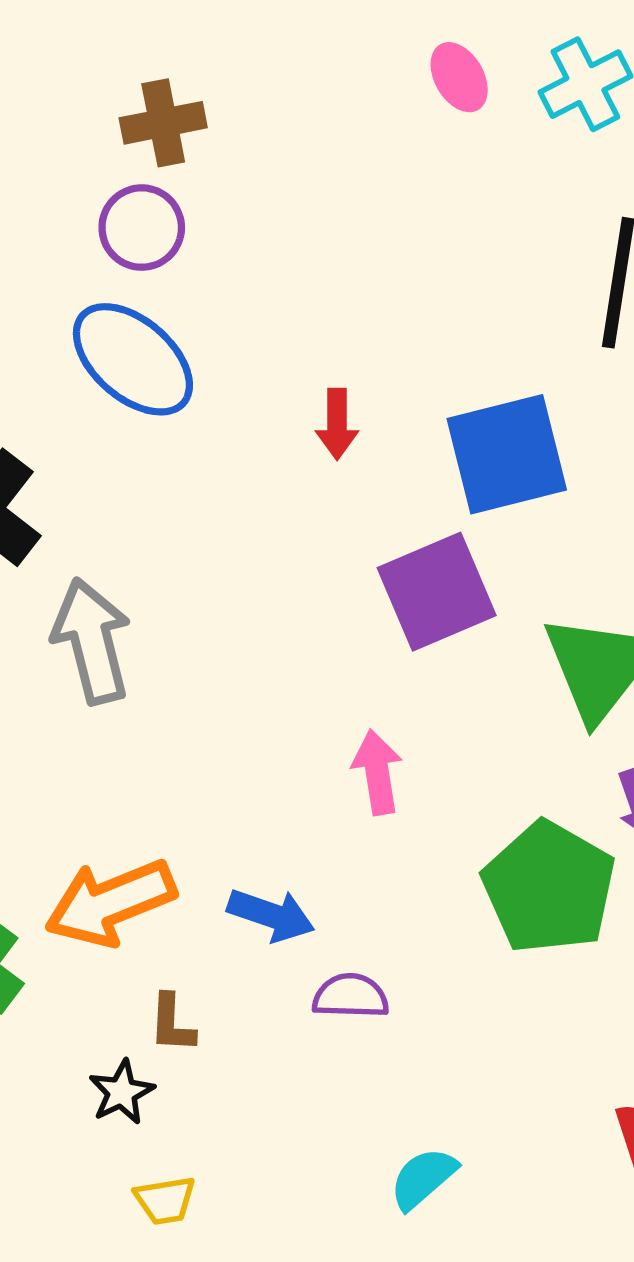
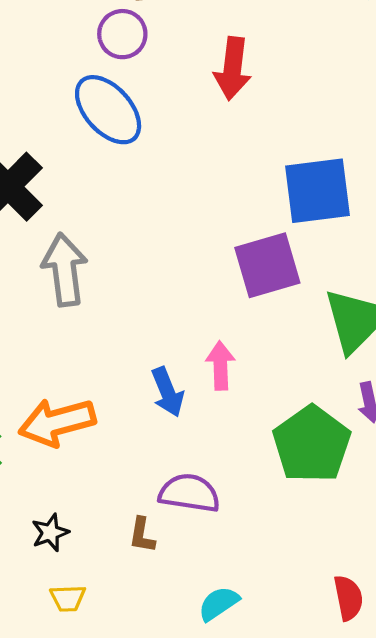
red arrow: (337, 424) -> (233, 68), moved, size x1.5
blue arrow: (271, 915) -> (168, 392), moved, turned 42
purple semicircle: (351, 996) -> (189, 493), size x1.4
brown L-shape: (172, 1023) -> (142, 535), moved

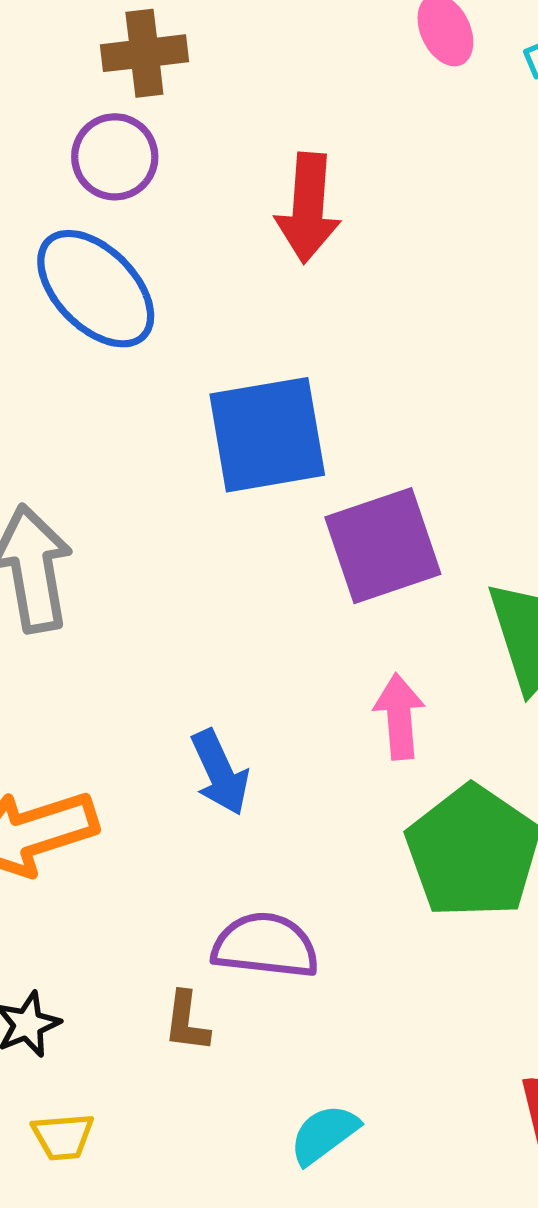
blue square: (318, 191) -> (267, 435), moved
pink arrow: (220, 366) -> (399, 717), moved

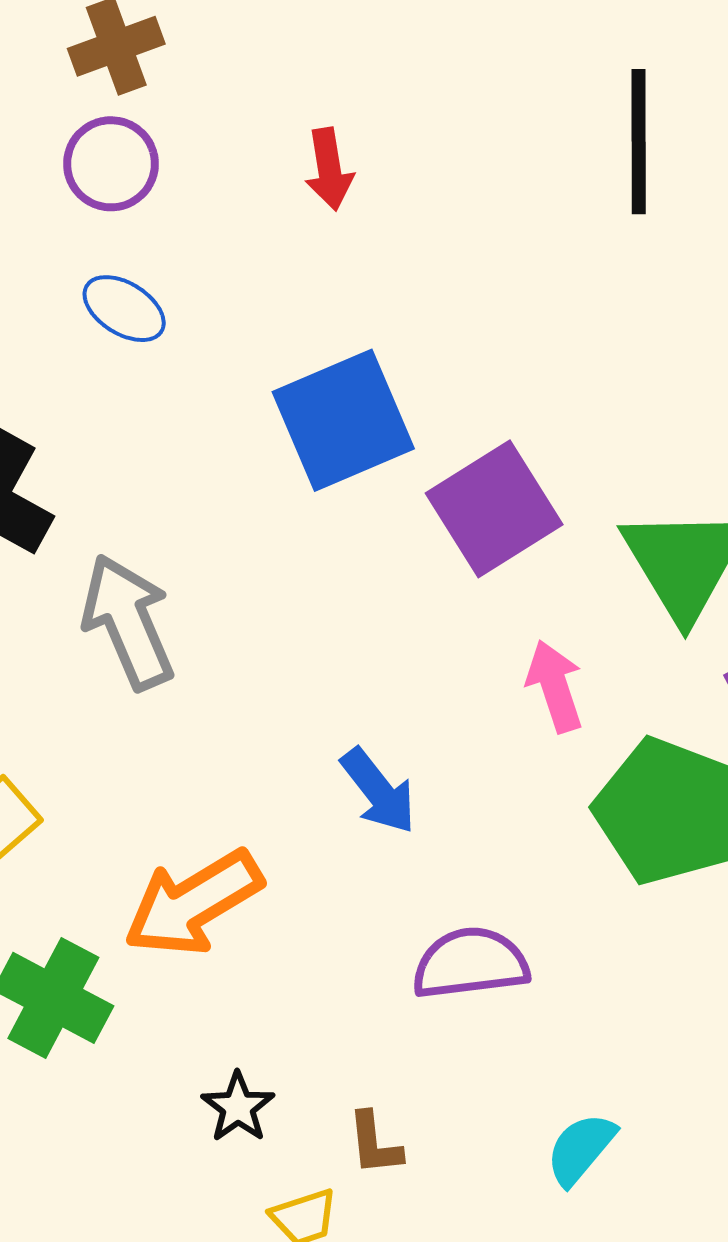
red arrow: (308, 208) -> (329, 169), size x0.7
blue ellipse: (96, 289) -> (124, 309), size x0.6
brown L-shape: (187, 1022) -> (375, 1144), moved

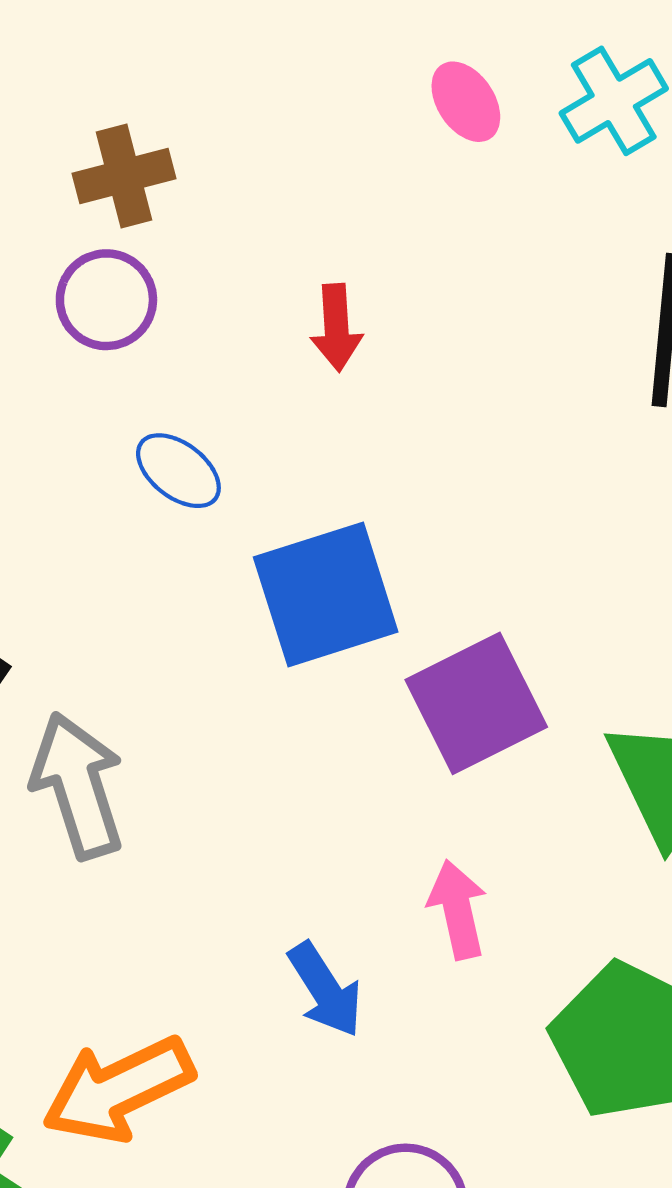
blue ellipse: (124, 309) -> (178, 471), moved
pink arrow: (555, 686) -> (458, 910), moved

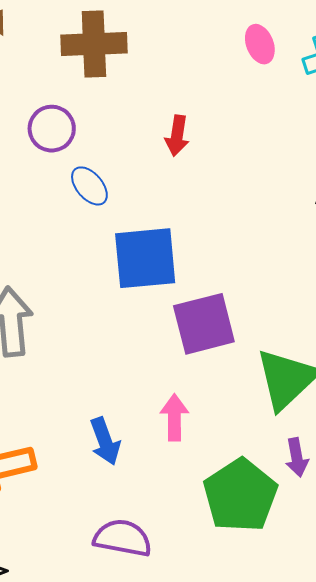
brown cross: (124, 176) -> (94, 44), size x1.4
purple circle: (106, 300) -> (52, 129), moved

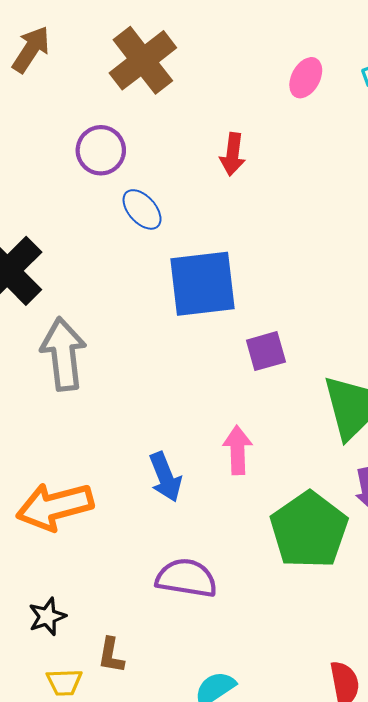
brown cross: (94, 44) -> (143, 60), turned -34
pink ellipse: (260, 44) -> (306, 78), moved, turned 51
purple square: (204, 324) -> (266, 351), size x0.6

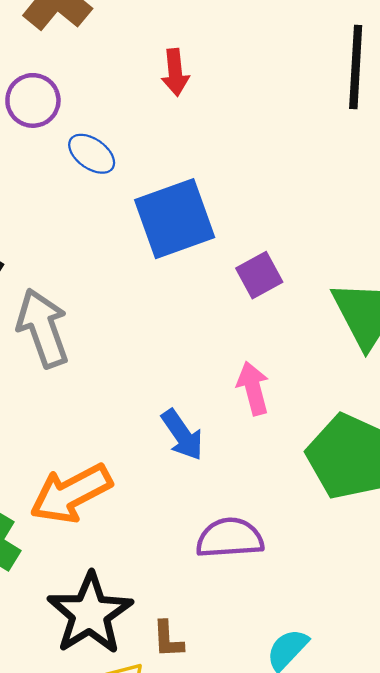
black star: (47, 617) -> (90, 613), size x2.0

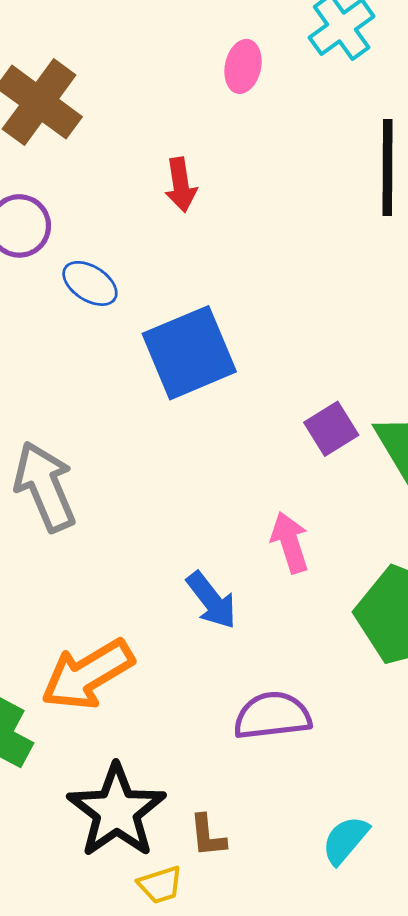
purple square: (259, 275) -> (331, 429), moved

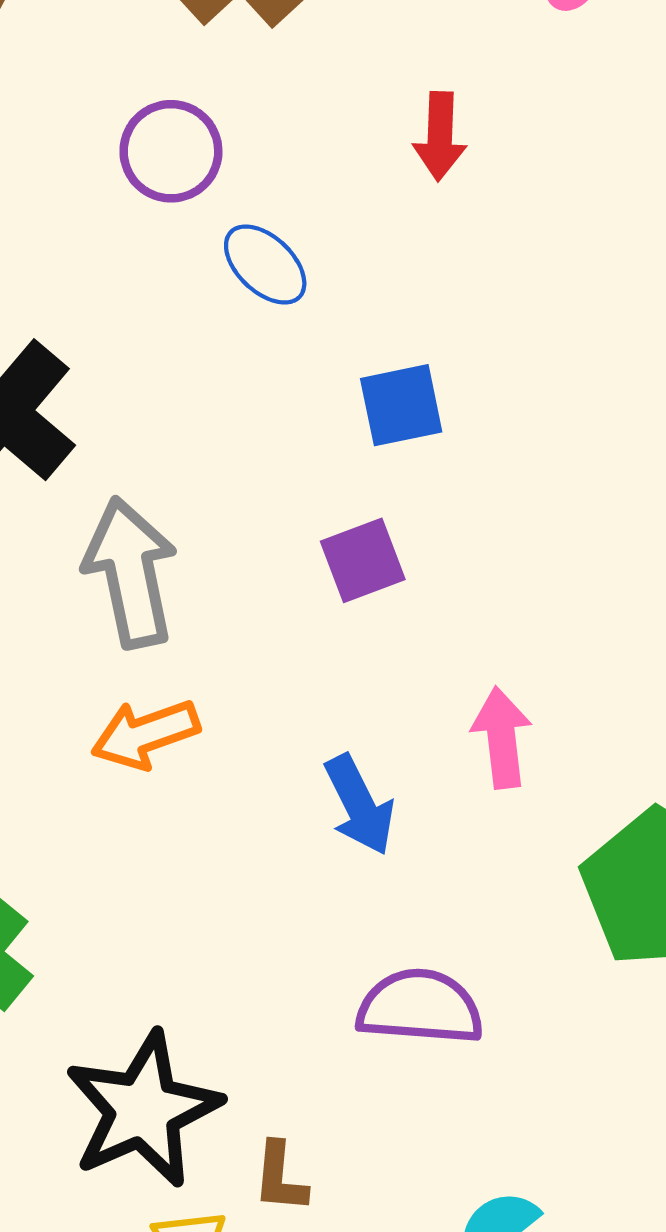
blue square: (189, 353) -> (401, 405), size x0.6
purple square: (331, 429) -> (363, 560), moved
orange arrow: (87, 675) -> (145, 734), moved, size x0.7

